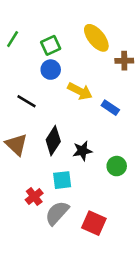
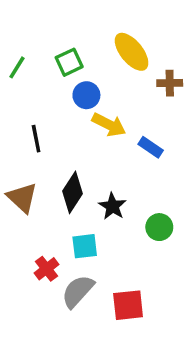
green line: (13, 39) -> (17, 67), moved
blue circle: (51, 70) -> (86, 95), moved
black line: (27, 101) -> (36, 139), turned 48
black star: (82, 151) -> (112, 206), turned -30
red square: (94, 223) -> (128, 305), turned -30

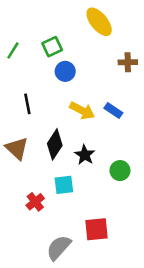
yellow ellipse: (132, 52) -> (99, 22), moved
yellow arrow: (109, 125) -> (82, 111), moved
gray semicircle: (78, 291) -> (59, 248), moved

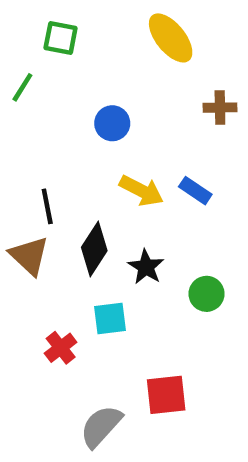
green square: (52, 47) -> (61, 38), moved, turned 36
black line: (27, 104) -> (47, 206), moved

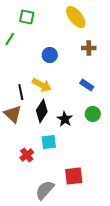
brown cross: (220, 108) -> (89, 48), moved
yellow arrow: (141, 191) -> (42, 85), moved
green circle: (207, 294) -> (93, 114), moved

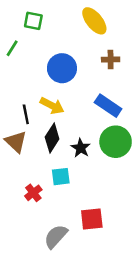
blue circle: (50, 55) -> (62, 68), size x1.5
blue rectangle: (87, 85) -> (108, 106), size x1.5
green circle: (93, 114) -> (116, 142), size x1.6

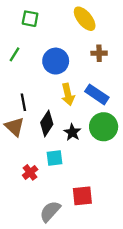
green line: (12, 48) -> (14, 54), moved
yellow arrow: (52, 106) -> (68, 94), moved, turned 50

